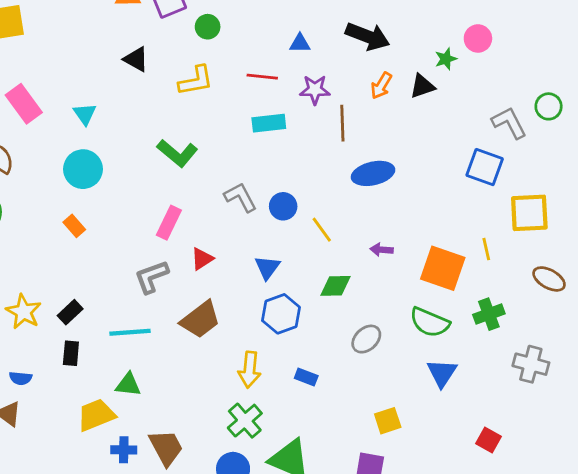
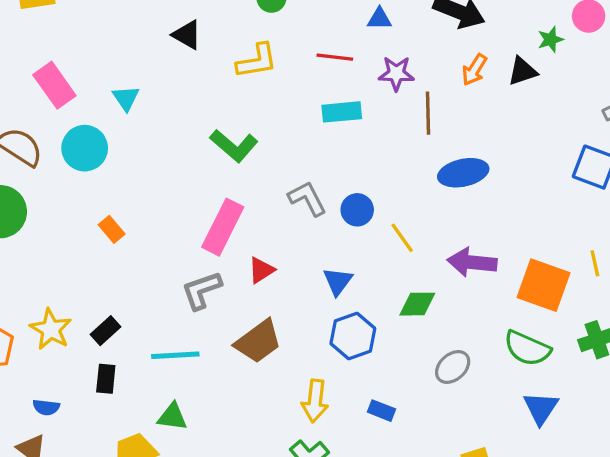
cyan circle: (83, 169) -> (85, 148), moved
pink rectangle: (169, 223) -> (223, 227), size x1.4
purple arrow: (382, 250) -> (472, 262), size x1.8

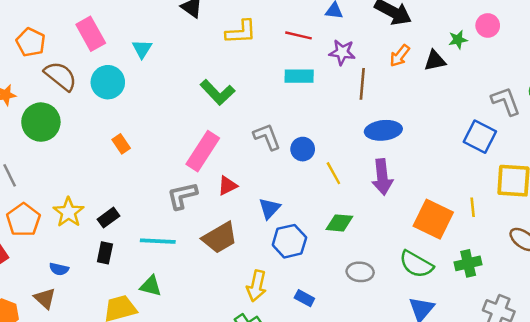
purple arrow: (472, 262) -> (382, 177), moved, turned -108
blue triangle: (338, 281) -> (269, 208), moved
gray ellipse: (453, 367) -> (360, 272), turned 40

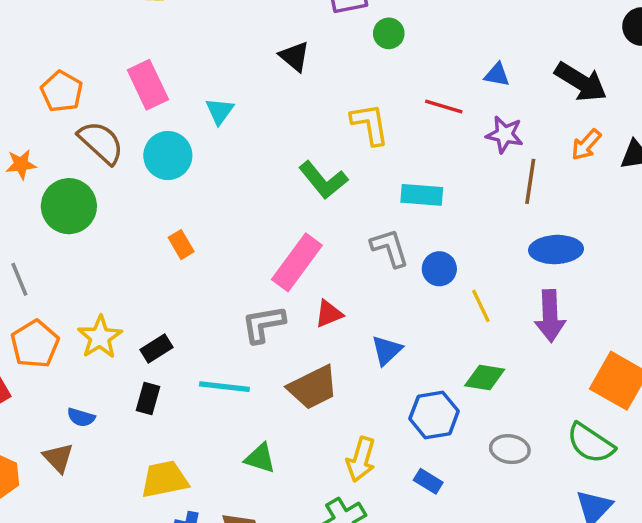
yellow L-shape: (241, 32) -> (370, 124), moved, turned -100
cyan rectangle: (299, 76) -> (422, 195), moved
blue hexagon: (289, 241) -> (434, 415), moved
green triangle: (151, 286) -> (260, 458), moved

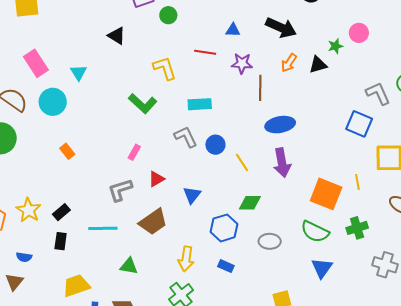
pink rectangle: (297, 262) -> (134, 152), size x0.5
brown triangle: (58, 458) -> (14, 282), turned 30

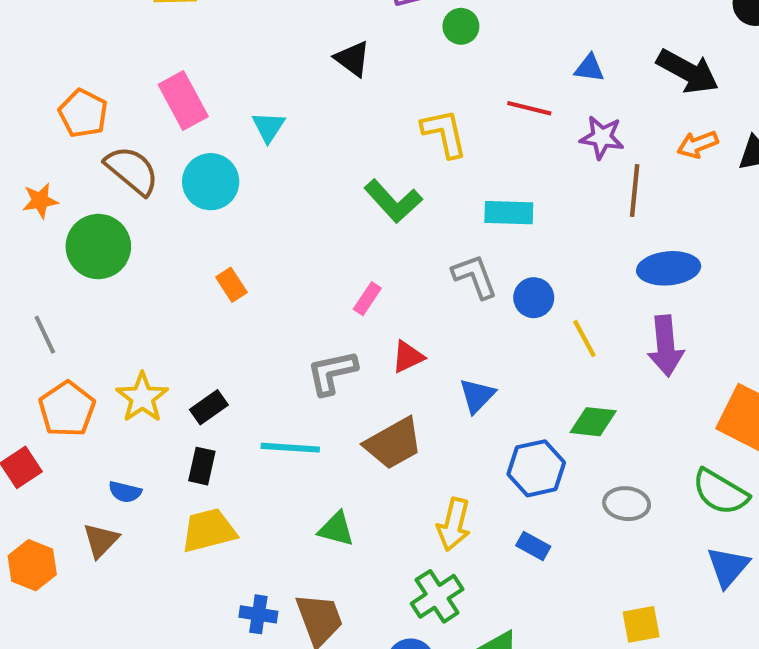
orange arrow: (289, 63) -> (698, 144), turned 30
yellow trapezoid: (76, 286) -> (209, 530), moved

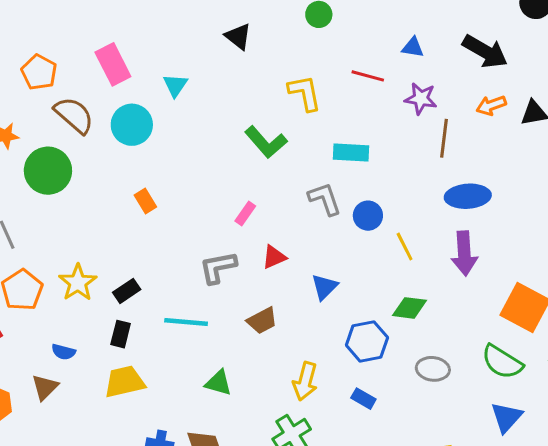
brown trapezoid: (393, 443) -> (262, 321), size x0.7

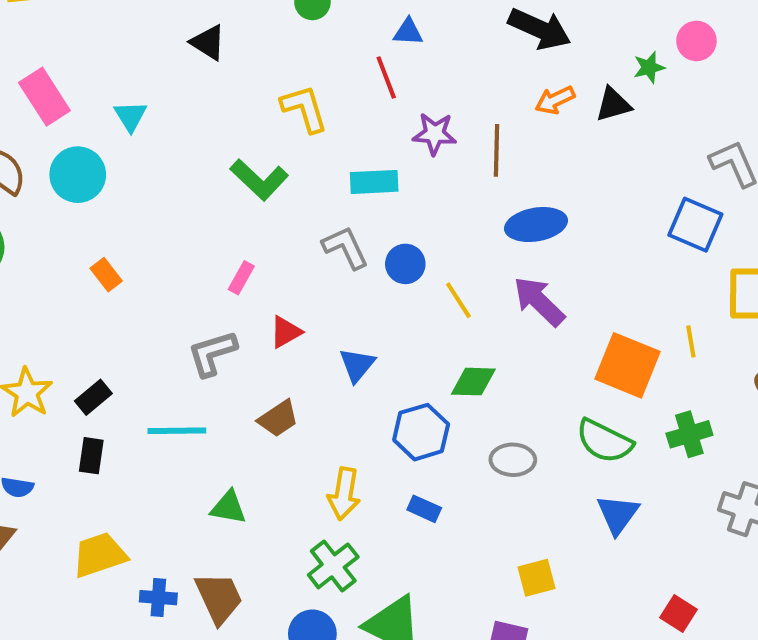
blue triangle: (413, 47) -> (408, 32), moved
red line: (368, 76) -> (386, 77), turned 60
purple star: (421, 99) -> (435, 134), moved
purple arrow: (464, 253) -> (539, 301), turned 144
yellow trapezoid: (125, 382) -> (99, 555), moved

